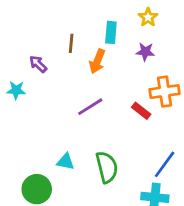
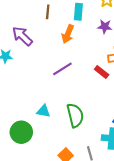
brown line: (71, 43) -> (48, 12), moved
purple arrow: (38, 64) -> (22, 36), size x1.5

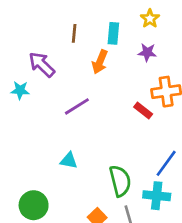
purple line: (62, 69) -> (77, 106), moved
green semicircle: (75, 115) -> (120, 181), moved
green circle: (21, 132) -> (34, 205), moved

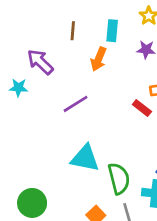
cyan triangle: (69, 161) -> (85, 158), moved, size x1.6

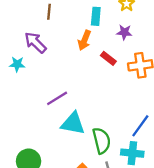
brown line: (73, 31) -> (49, 12), moved
purple line: (75, 104) -> (57, 98), moved
red rectangle: (142, 108) -> (108, 58), moved

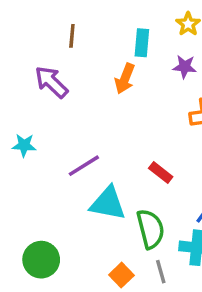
red rectangle: (108, 58) -> (161, 173), moved
cyan star: (17, 64) -> (24, 145), moved

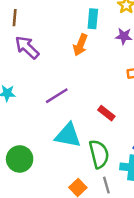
brown line: (72, 36) -> (15, 18), moved
purple line: (84, 166) -> (57, 96), moved
green circle: (41, 260) -> (20, 159), moved

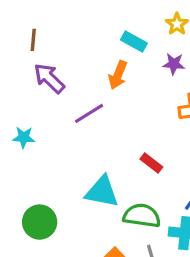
cyan rectangle: (93, 19) -> (134, 42), turned -66
purple line: (57, 96) -> (89, 113), moved
green semicircle: (99, 154) -> (142, 216), turned -68

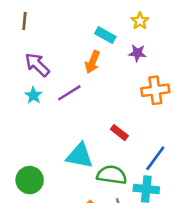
brown line: (33, 40) -> (24, 21), moved
cyan star: (24, 137) -> (33, 95), moved, turned 30

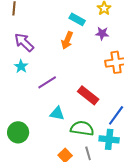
purple line: (69, 93) -> (47, 82), moved
red rectangle: (119, 133) -> (88, 95), size x1.5
cyan triangle: (80, 156) -> (57, 113), size x0.7

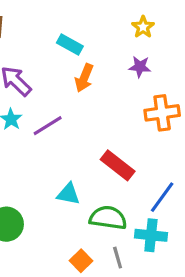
cyan rectangle: (77, 19) -> (70, 45), moved
purple line: (47, 82) -> (48, 126), moved

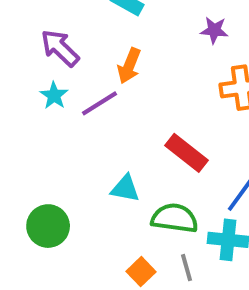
orange arrow: (84, 78) -> (129, 66), moved

